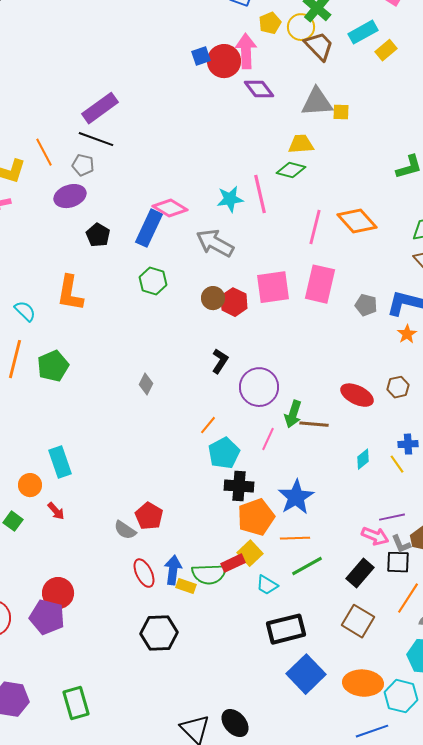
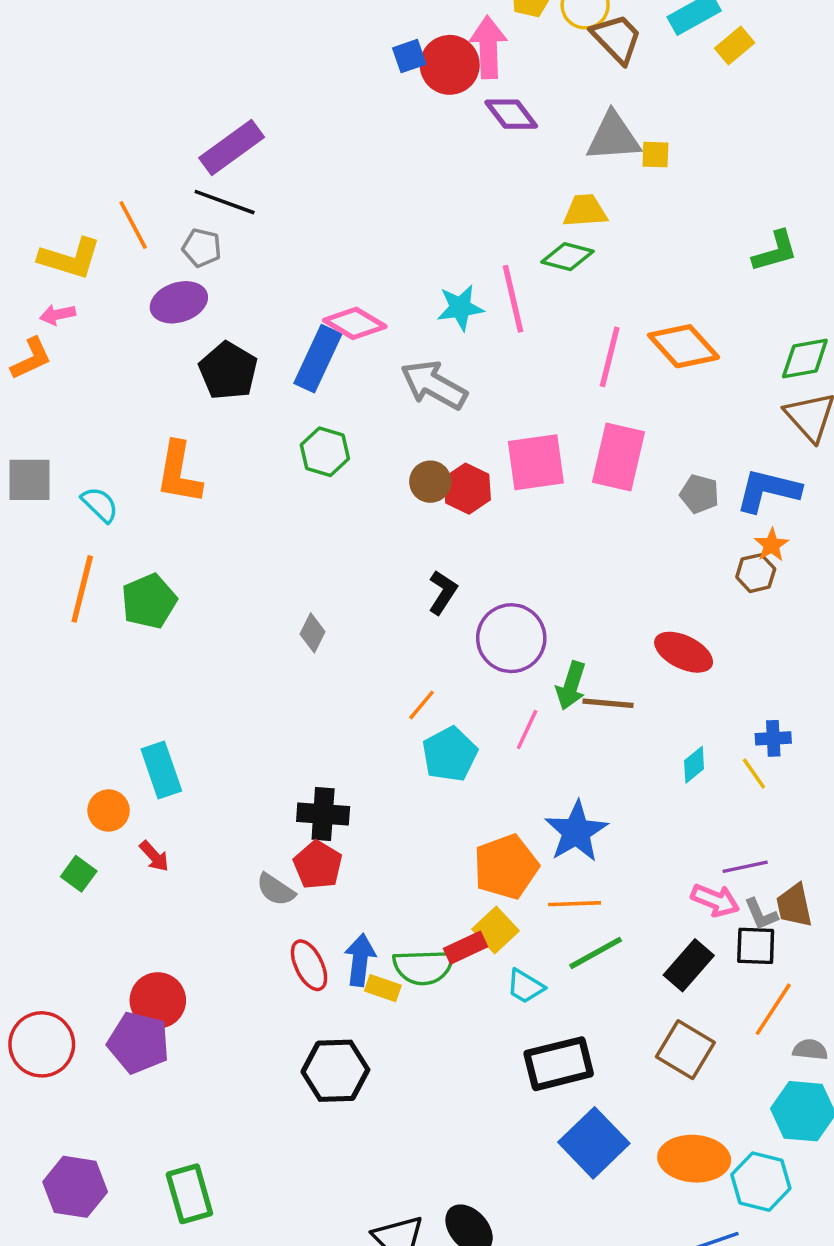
black pentagon: (98, 235) -> (228, 371), size x1.4
brown hexagon: (398, 387) -> (756, 573), moved
black cross: (239, 486) -> (323, 814), moved

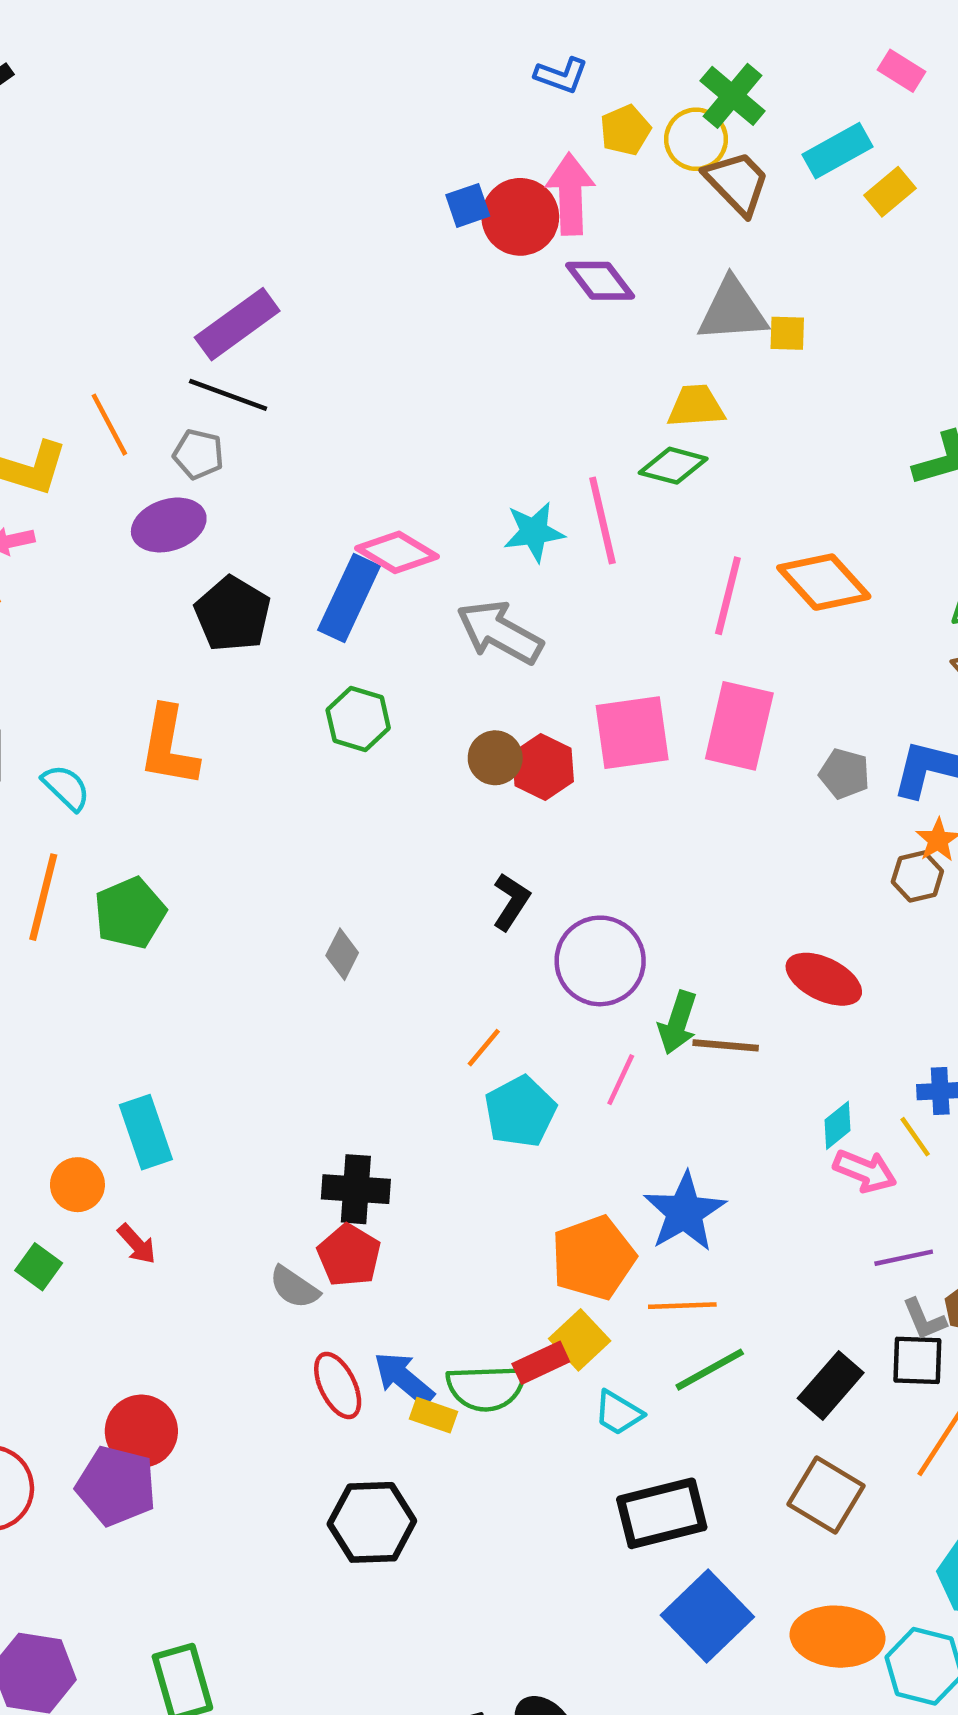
pink arrow: (715, 900) -> (865, 1171), moved
blue arrow: (360, 960) -> (404, 1379), turned -57

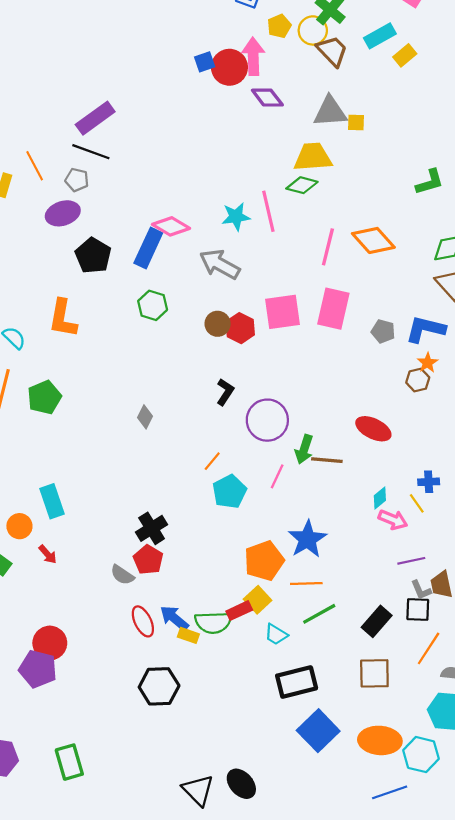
yellow trapezoid: (696, 406) -> (313, 157), size x1.4
black cross: (356, 1189) -> (152, 528), turned -36
brown square: (826, 1495) -> (374, 673), turned -32

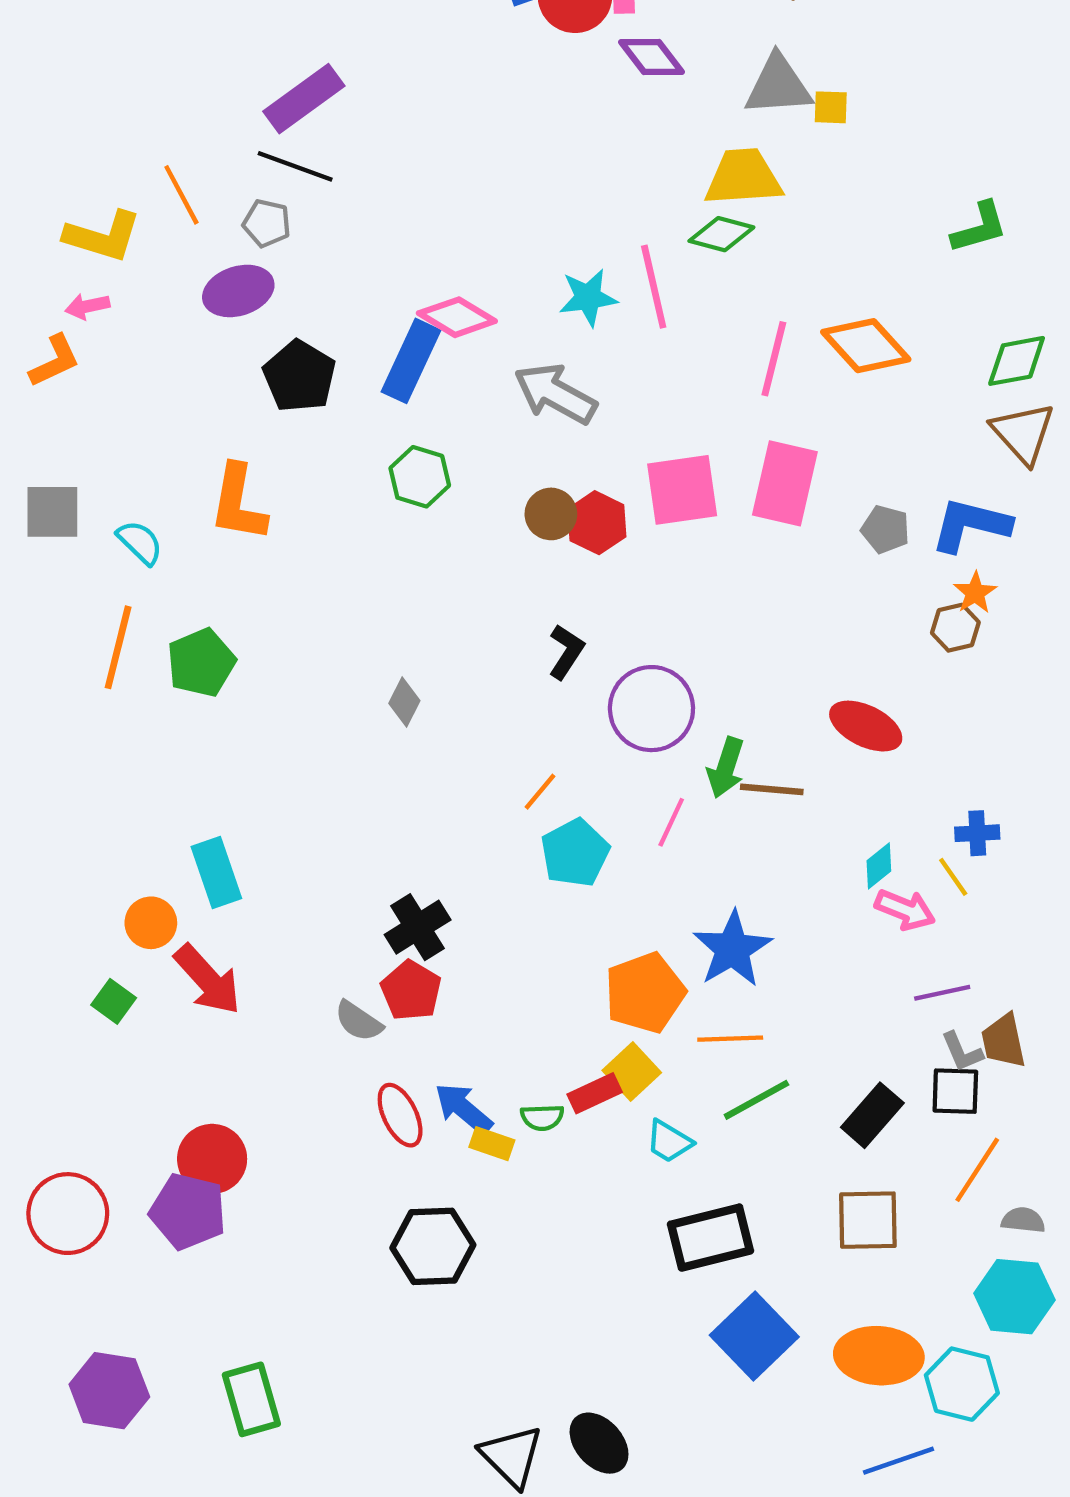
red arrow: (48, 554) -> (208, 980), size x1.8
green semicircle: (213, 622) -> (542, 1117), size x0.6

